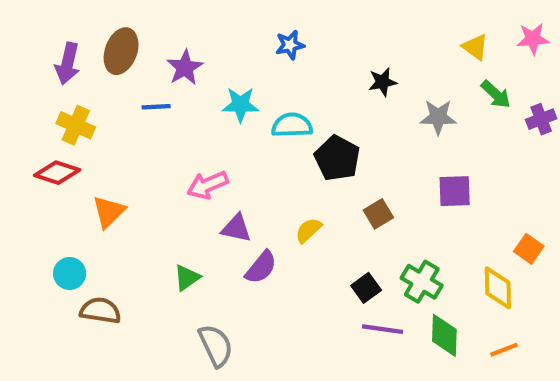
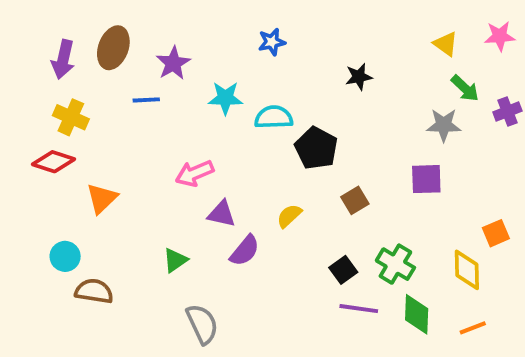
gray star: (438, 117) -> (444, 125), moved
orange square: (529, 249) -> (496, 233), turned 32

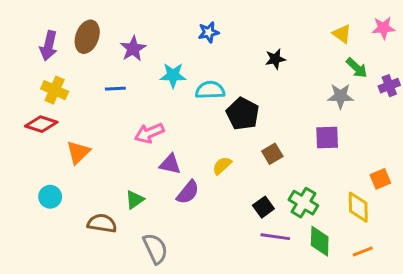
blue line: (146, 100) -> (115, 89), moved
brown semicircle: (94, 291) -> (102, 223), moved

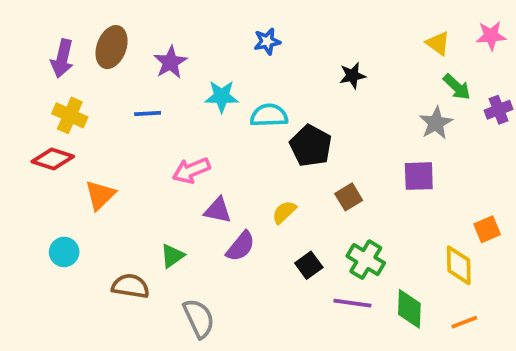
gray star: (340, 96) -> (436, 123), turned -30
green cross: (303, 203) -> (366, 260), moved
black square: (263, 207) -> (309, 265), moved

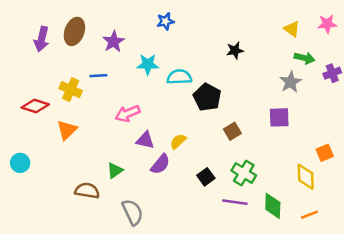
blue star: (267, 41) -> (165, 21), moved
green arrow: (457, 87) -> (304, 58), turned -30
yellow cross: (70, 115) -> (71, 90), moved
yellow semicircle: (284, 212) -> (178, 141), moved
cyan circle: (64, 252) -> (20, 163), moved

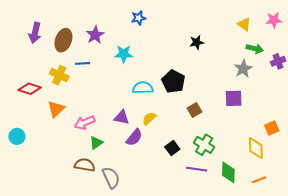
brown ellipse: (74, 31) -> (63, 40), moved
cyan semicircle: (179, 77) -> (143, 88), moved
pink arrow: (128, 114) -> (85, 123), moved
brown semicircle: (87, 191) -> (85, 165), moved

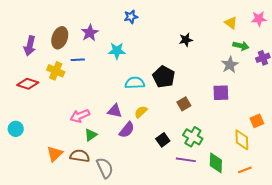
purple arrow: (35, 33) -> (30, 46), moved
orange triangle: (56, 109) -> (55, 154), moved

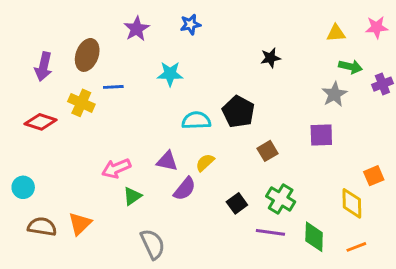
yellow triangle: (231, 23) -> (336, 33), turned -40
purple star: (90, 33) -> (137, 29), moved
brown semicircle: (80, 156) -> (42, 227), moved

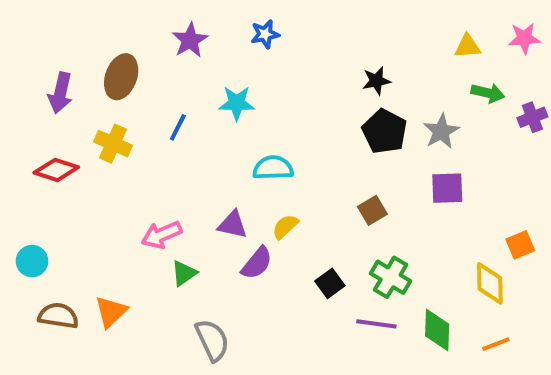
blue line: (113, 87) -> (178, 127), moved, turned -60
gray star: (334, 94) -> (441, 131), moved
black pentagon: (238, 112) -> (384, 131), moved

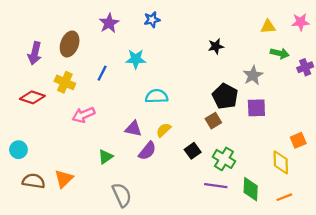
black pentagon: (384, 131) -> (225, 96), moved
pink arrow: (162, 235) -> (83, 115), moved
black square: (330, 283) -> (193, 151), moved

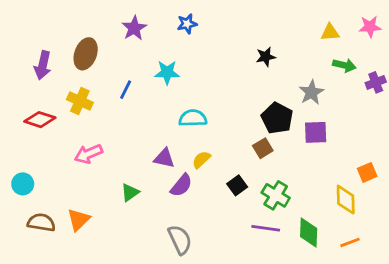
pink arrow: (83, 115) -> (88, 154), moved
gray semicircle: (122, 195) -> (180, 240), moved

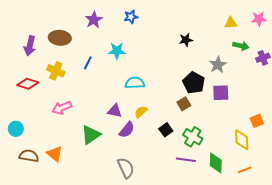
brown ellipse: (86, 54) -> (60, 38), turned 75
green triangle: (130, 192) -> (91, 135), size x1.5
orange triangle: (78, 220) -> (55, 154), turned -36

